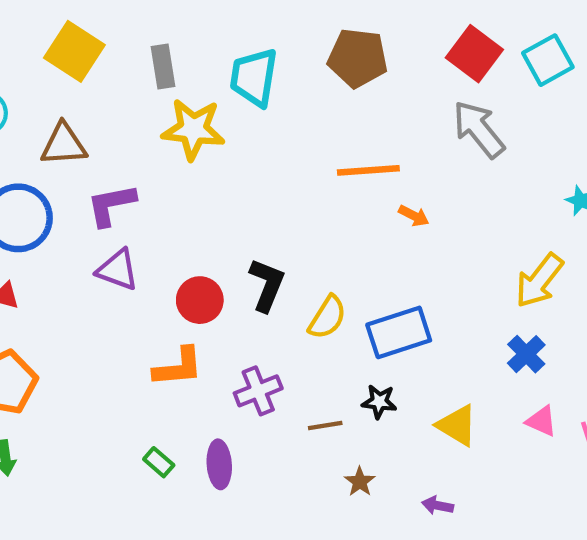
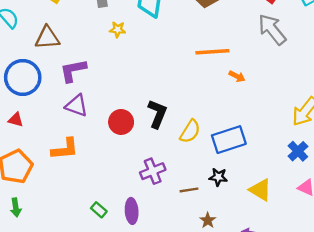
yellow star: (193, 129) -> (118, 29), size x0.5
orange L-shape: (178, 367) -> (65, 149), moved

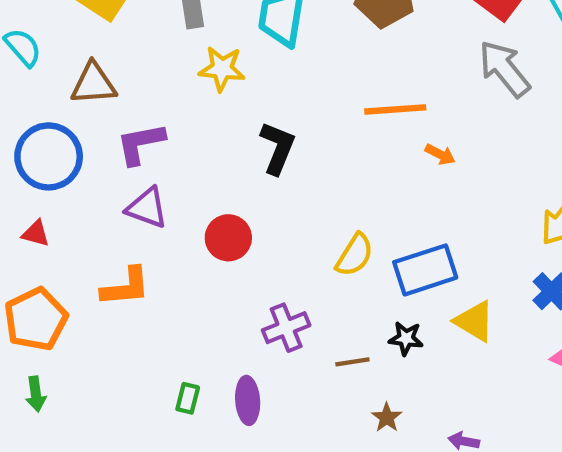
yellow star: (118, 29) -> (222, 69), size x1.5
black L-shape: (157, 114) -> (278, 148), moved
yellow triangle: (260, 190) -> (474, 321), moved
green rectangle: (99, 210) -> (188, 398), turned 63

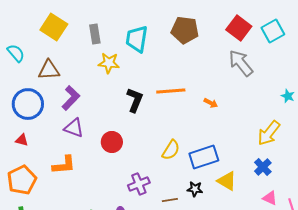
orange line: (395, 109) -> (171, 91), moved
purple L-shape: (141, 144) -> (71, 98), turned 145

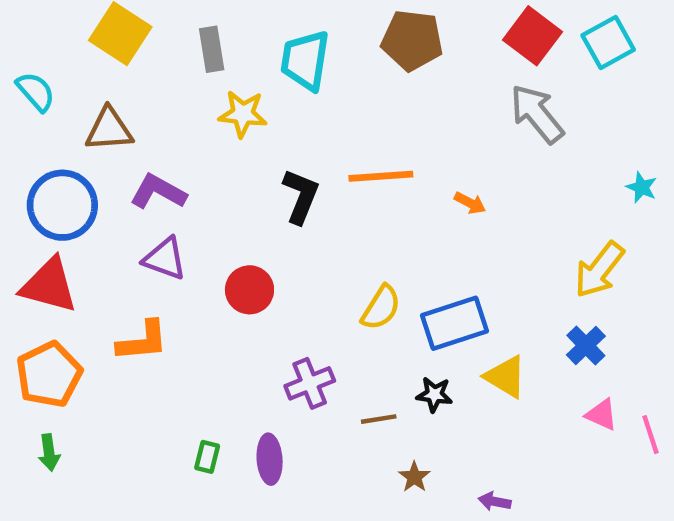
purple L-shape: (71, 98) -> (158, 192), turned -105
red triangle: (22, 140) -> (49, 285), size x2.0

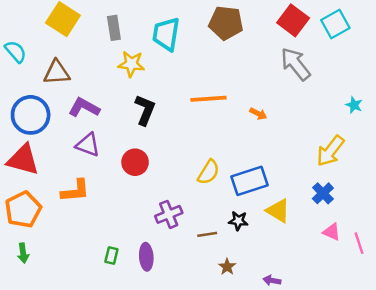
black L-shape: (301, 196) -> (145, 110), moved

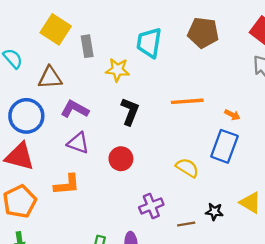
gray rectangle: (114, 28) -> (87, 46), moved
yellow semicircle: (208, 172) -> (187, 168), turned -90
blue rectangle: (250, 181) -> (224, 146), moved, turned -52

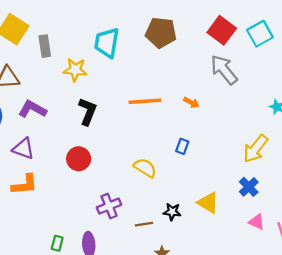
orange arrow: (232, 115) -> (191, 102), moved
purple triangle: (78, 143) -> (23, 149), moved
blue rectangle: (224, 146) -> (182, 146), size x0.5

